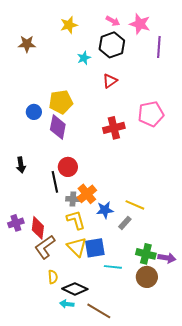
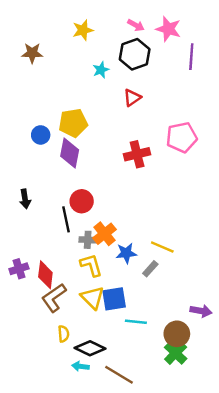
green cross: (146, 254) -> (176, 353), moved, turned 30

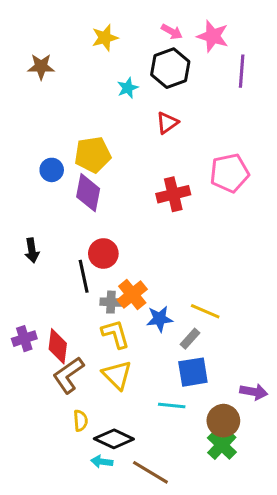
blue square: (114, 299) -> (193, 372), moved

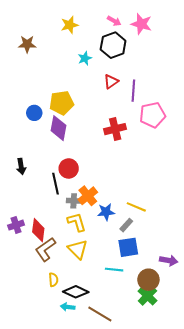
purple line: (242, 71) -> (133, 91), moved

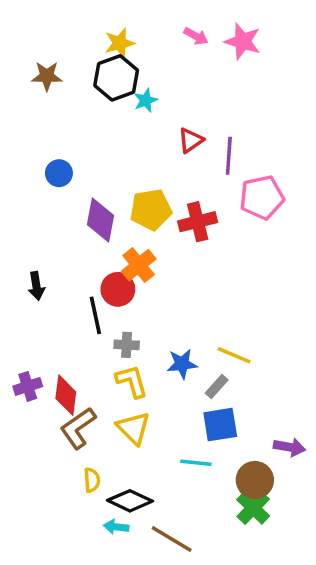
black hexagon: (113, 45) -> (116, 78), moved
yellow pentagon: (62, 103) -> (151, 210), moved
blue circle: (34, 113) -> (59, 173), moved
orange cross: (88, 196) -> (139, 265), moved

